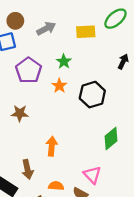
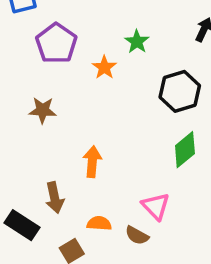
green star: (64, 62) -> (137, 42), moved
black hexagon: (92, 95) -> (180, 91), moved

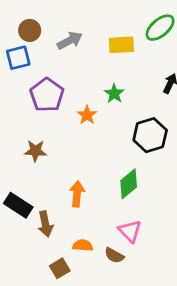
green diamond: (185, 150) -> (129, 184), moved
black rectangle: (22, 225) -> (18, 205), moved

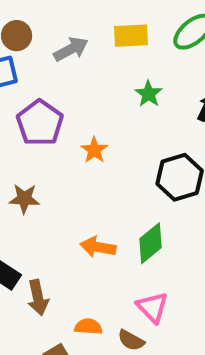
yellow rectangle: (121, 45) -> (131, 36), moved
green star: (114, 94) -> (149, 94), moved
orange arrow: (77, 194) -> (98, 247), moved, turned -85

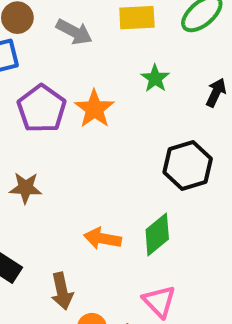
gray arrow: (71, 49) -> (74, 32), turned 56
orange star: (94, 150) -> (94, 109), moved, size x1.4
brown arrow: (38, 298) -> (62, 291), moved

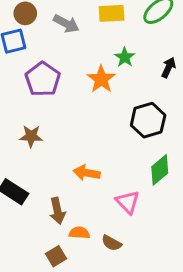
orange star: (94, 109) -> (101, 79), moved
green diamond: (157, 234) -> (160, 170), moved
pink triangle: (159, 301) -> (128, 202), moved

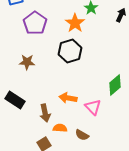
black hexagon: (148, 120) -> (70, 51), moved
orange arrow: (87, 173) -> (68, 98), moved

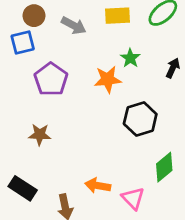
orange star: (75, 23) -> (108, 79), turned 30
black hexagon: (70, 51) -> (140, 119), moved

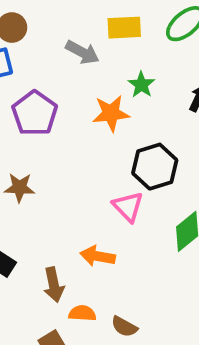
gray arrow: (74, 26) -> (82, 52), moved
pink triangle: (133, 198) -> (128, 207), moved

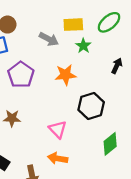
green star: (141, 85) -> (83, 46), moved
pink triangle: (128, 207) -> (58, 129), moved

